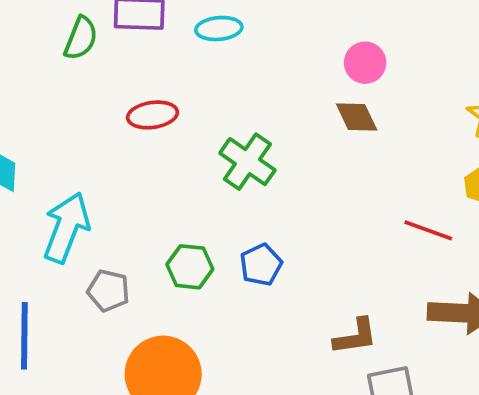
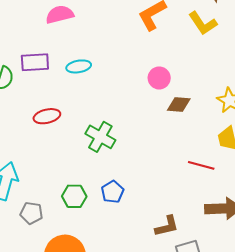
brown diamond: (357, 117) -> (179, 105), moved, turned -55

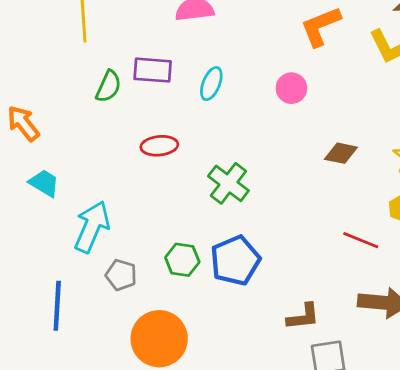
cyan ellipse: (79, 66) -> (211, 84), turned -65
pink circle: (159, 78) -> (291, 88), moved
blue pentagon: (112, 192) -> (235, 260), size x1.6

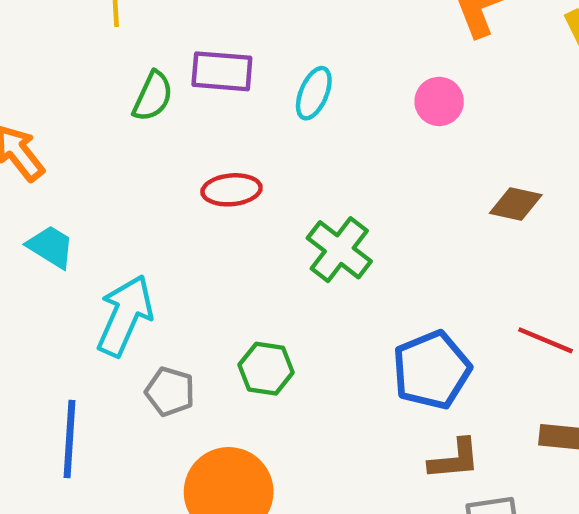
blue pentagon: (235, 260) -> (432, 370), moved

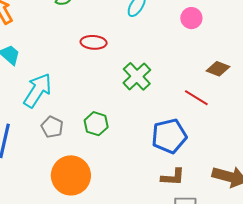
red line: (546, 340) -> (196, 98), moved

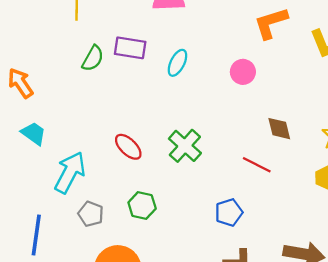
red ellipse: (94, 42) -> (128, 147), moved, turned 45
brown diamond: (218, 69) -> (279, 129), turned 60
blue pentagon: (169, 136) -> (229, 212), size x0.7

